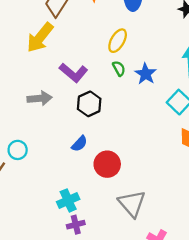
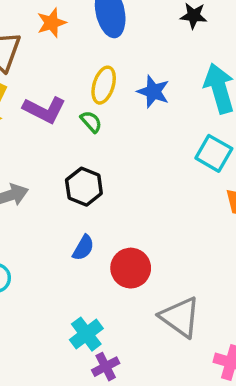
green semicircle: (119, 68) -> (91, 122), moved
purple L-shape: (73, 73) -> (44, 110), moved
blue star: (146, 74) -> (153, 92), moved

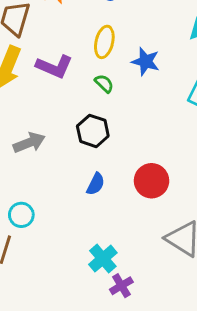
blue star: (153, 92) -> (146, 61), moved
green semicircle: (91, 122) -> (104, 83), moved
red circle: (131, 268) -> (152, 181), moved

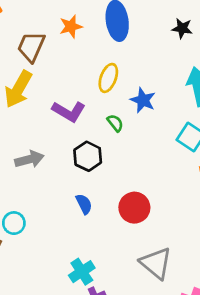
purple L-shape: (54, 67) -> (69, 111), moved
green semicircle: (104, 83) -> (115, 123), moved
blue semicircle: (96, 184) -> (84, 204), turned -60

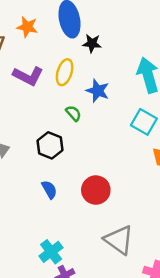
orange star: (71, 27) -> (27, 27), turned 30
black star: (182, 28) -> (92, 43), moved
purple L-shape: (69, 111) -> (28, 76), moved

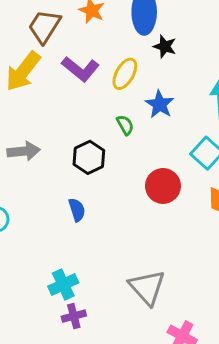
red circle: (96, 190) -> (163, 186), moved

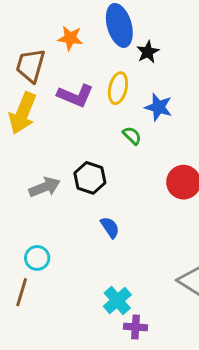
black star: (165, 46) -> (148, 52), turned -30
black hexagon: (89, 157) -> (90, 178), moved
purple cross: (74, 316) -> (136, 327), turned 35

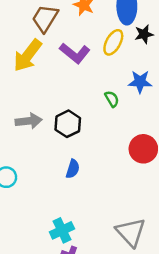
yellow ellipse: (118, 88) -> (113, 42), moved
blue star: (158, 107) -> (140, 82), turned -30
blue semicircle: (110, 227) -> (73, 169), turned 36

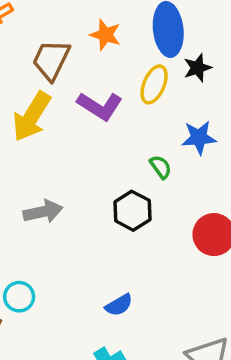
black hexagon: (68, 124) -> (132, 211), moved
blue semicircle: (73, 169) -> (119, 305), moved, turned 48

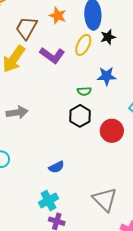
green semicircle: (161, 167) -> (84, 91), turned 120
black hexagon: (132, 211) -> (80, 116), moved

